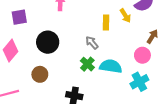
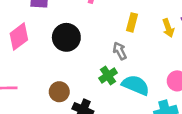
yellow rectangle: (106, 23) -> (132, 22), moved
brown circle: (40, 74) -> (59, 92), moved

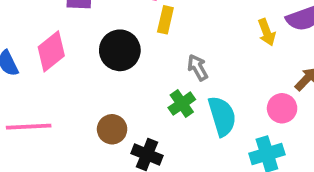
yellow rectangle: (132, 22) -> (165, 20), moved
cyan semicircle: (136, 85) -> (222, 116), turned 52

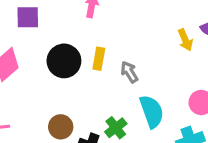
yellow rectangle: (165, 20) -> (99, 59), moved
green cross: (182, 104) -> (116, 128), moved

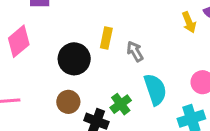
black circle: (64, 61) -> (74, 59), moved

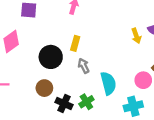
gray arrow: (135, 51) -> (84, 66), moved
green cross: (121, 104) -> (86, 102), moved

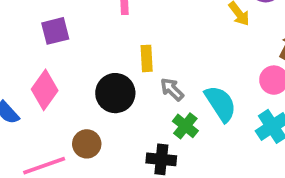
brown circle: (44, 88) -> (87, 144), moved
green cross: (86, 102) -> (185, 126), moved

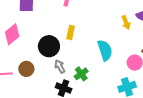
gray arrow: (172, 89) -> (60, 67), moved
cyan semicircle: (220, 104) -> (105, 50), moved

